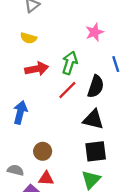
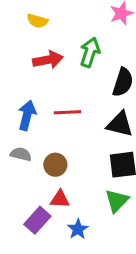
red line: (67, 90) -> (67, 112), moved, turned 42
gray semicircle: (15, 170) -> (21, 154), moved

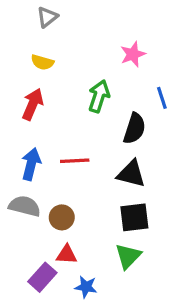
red arrow: (48, 60) -> (33, 104), moved, turned -56
gray semicircle: (21, 154) -> (25, 206), size x1.4
blue star: (78, 229) -> (86, 287), turned -30

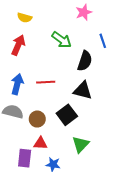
green arrow: (99, 96) -> (62, 40), turned 108
black square: (134, 217) -> (67, 115), moved, turned -30
purple rectangle: (42, 277) -> (25, 158), turned -36

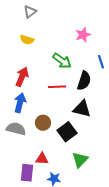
red arrow: (18, 45) -> (22, 77), moved
red line: (46, 82) -> (57, 87), moved
brown circle: (37, 119) -> (43, 123), moved

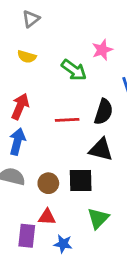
green arrow: (62, 61) -> (74, 70), moved
brown circle: (43, 123) -> (48, 183), moved
black square: (67, 132) -> (81, 181), turned 36

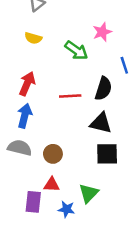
black square: (81, 181) -> (107, 154), moved
green triangle: (98, 218) -> (89, 193), moved

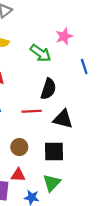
black semicircle: (103, 89) -> (48, 89), moved
red line: (70, 96) -> (32, 111), moved
black square: (107, 154) -> (54, 152), moved

